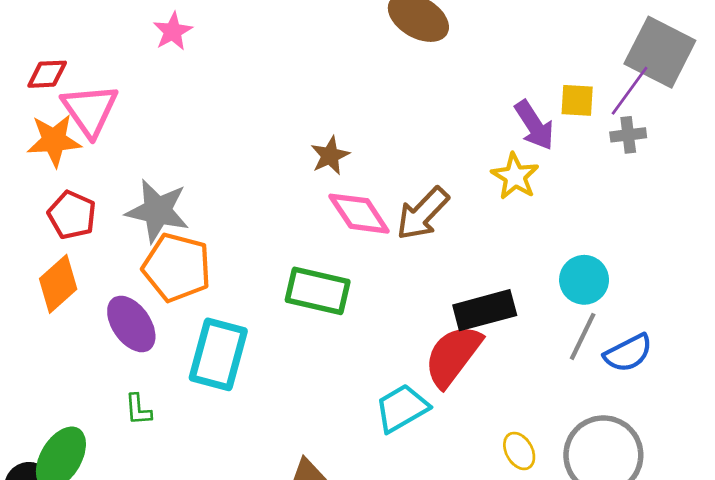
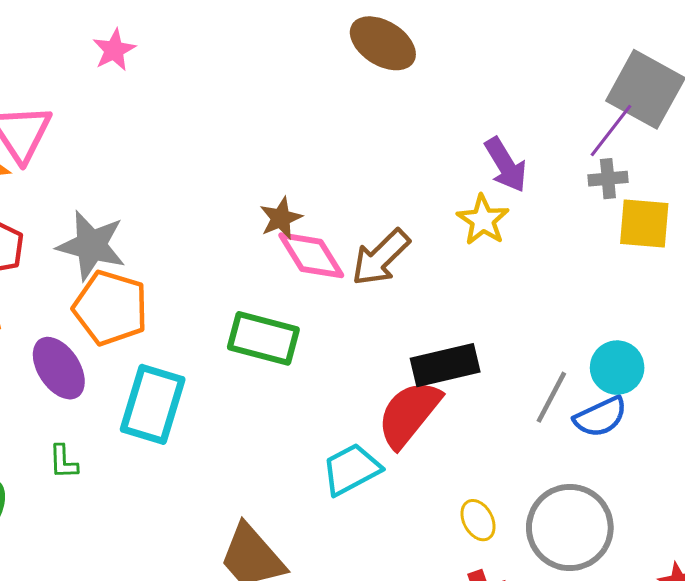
yellow square: (577, 100) -> (644, 224), moved, size x1.4
brown star: (330, 156) -> (281, 218), moved
cyan circle: (584, 280) -> (617, 368), moved

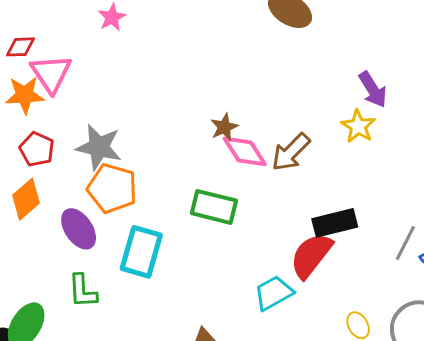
green L-shape: (63, 462) -> (83, 291), size x1.5

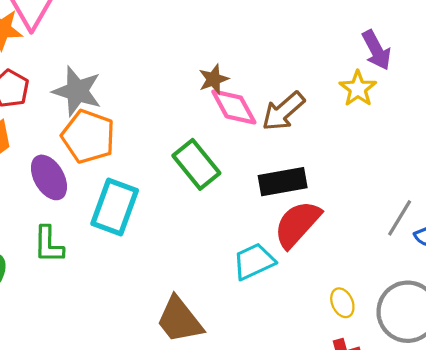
green rectangle: (214, 207) -> (196, 164), turned 33
black rectangle: (335, 223) -> (283, 182), moved

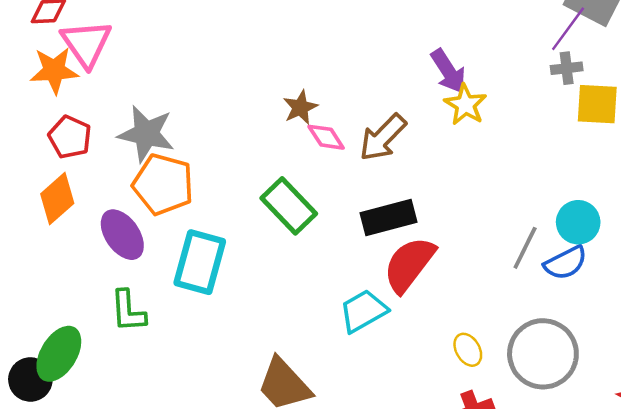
purple arrow: (376, 50) -> (448, 71), moved
pink diamond: (234, 107) -> (326, 137), size x0.7

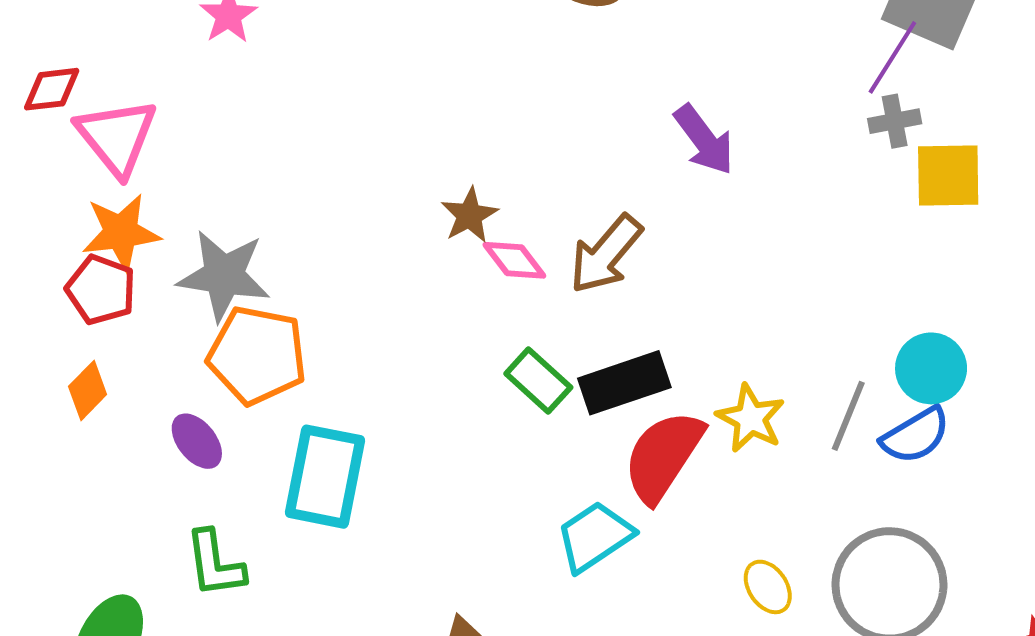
orange star: (54, 70) -> (121, 232), moved
yellow star: (465, 105) -> (751, 418), moved
orange diamond: (57, 199) -> (88, 390), size x0.7
green rectangle: (289, 206) -> (538, 380), moved, size x0.7
purple ellipse: (122, 235) -> (197, 441), size x0.7

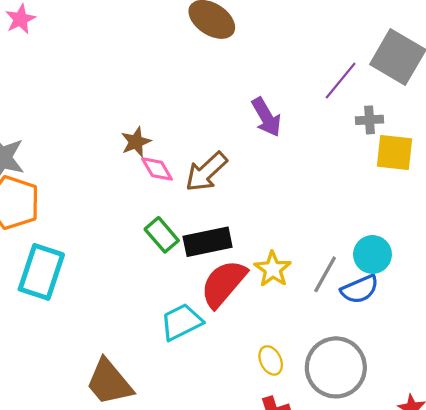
purple line: (892, 57) -> (341, 81), moved

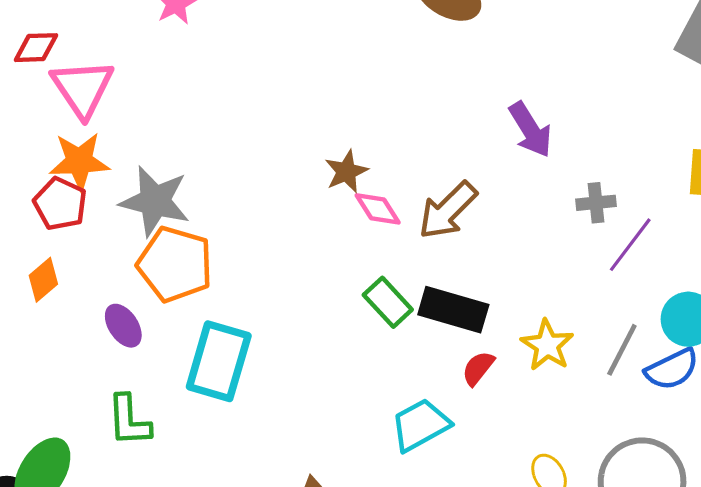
purple line: (341, 81) -> (630, 245), moved
gray cross: (369, 120) -> (596, 203), moved
black rectangle: (208, 242) -> (453, 310), turned 30
red semicircle: (223, 284) -> (478, 368), size x0.5

